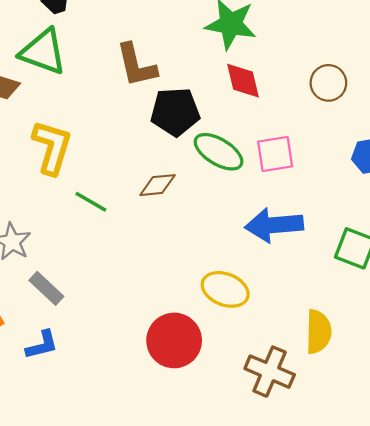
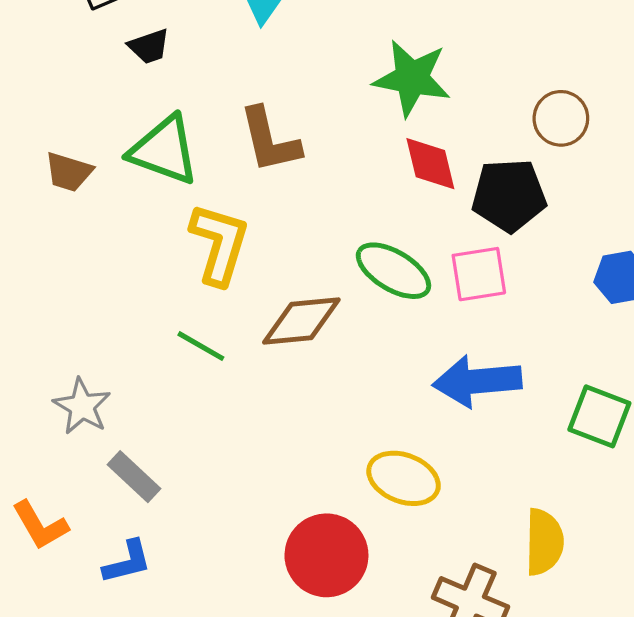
green triangle: (43, 52) -> (164, 150), moved
brown circle: (328, 83) -> (561, 118), moved
black pentagon: (175, 112) -> (509, 195), moved
yellow L-shape: (52, 147) -> (219, 244), moved
brown diamond: (157, 185) -> (301, 321), size x1.4

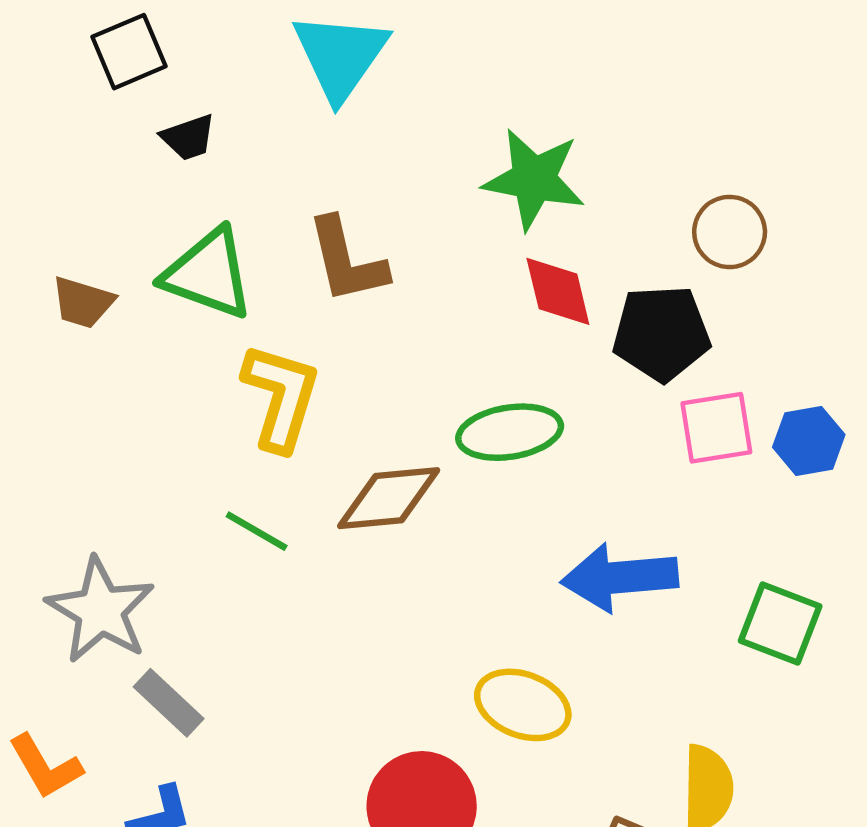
green ellipse: (393, 271) -> (510, 432), turned -40
pink square: (479, 274) -> (716, 428), moved
gray star: (82, 406) -> (100, 610), size x1.4

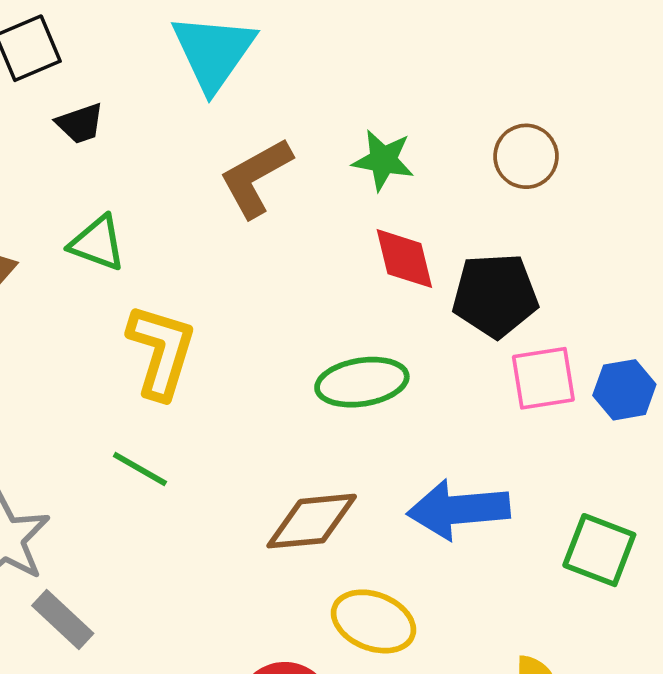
green star: (534, 179) -> (383, 160), size x0.7
brown circle: (730, 232) -> (526, 156), moved
brown L-shape: (347, 261) -> (256, 178), moved, turned 74
green triangle: (208, 274) -> (97, 243), size x0.7
brown diamond: (389, 498) -> (312, 521), moved

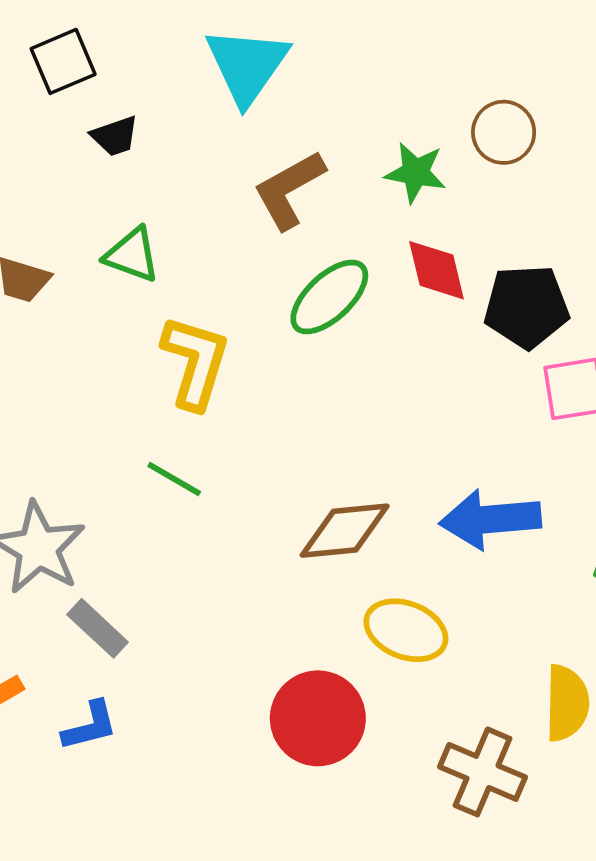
brown circle: (526, 156) -> (504, 132), moved
green ellipse: (362, 382) -> (329, 297), moved, turned -34

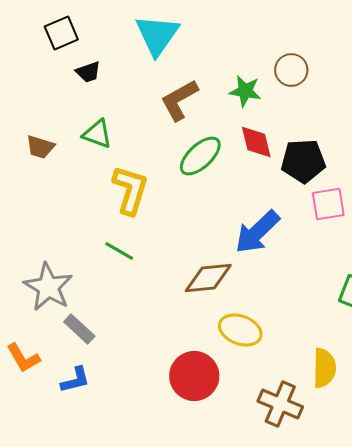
blue arrow: (490, 519) -> (257, 232), moved, turned -39

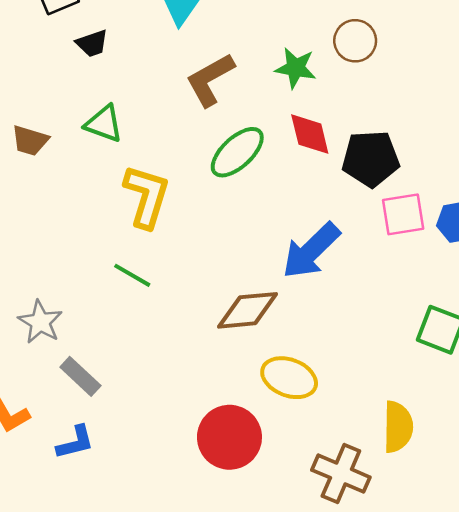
gray star: (48, 287) -> (40, 322), size x0.7

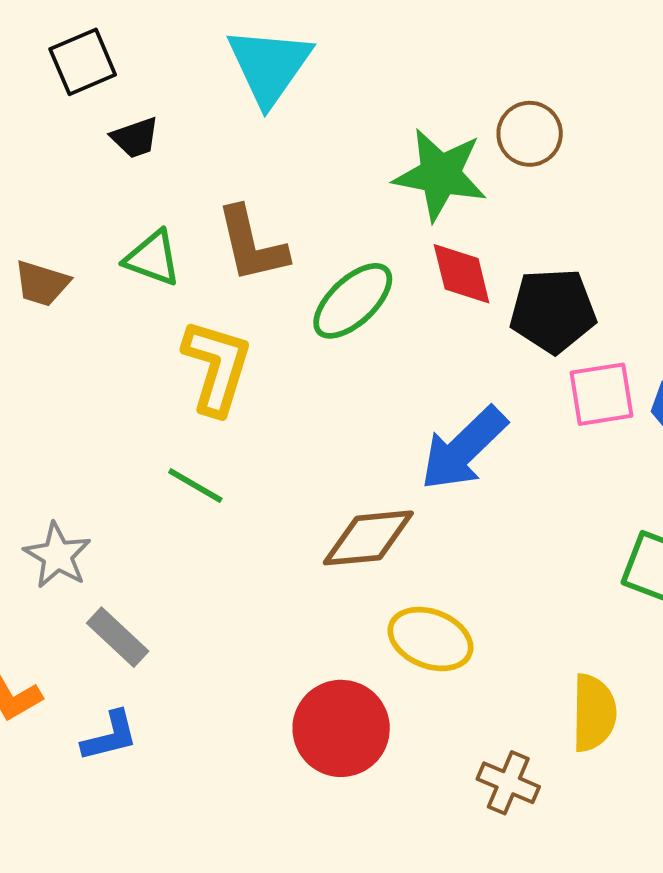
green star: (296, 68) -> (440, 175), size x1.5
brown L-shape: (210, 80) -> (252, 245), moved, turned -74
brown cross: (341, 474) -> (508, 783), size x0.7

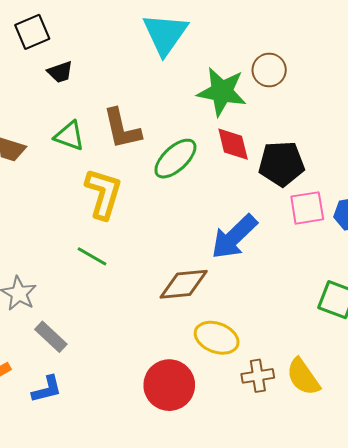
cyan triangle: (269, 66) -> (165, 34), moved
yellow semicircle: (594, 713) -> (303, 377), turned 144
brown cross: (508, 783) -> (258, 376), moved, turned -32

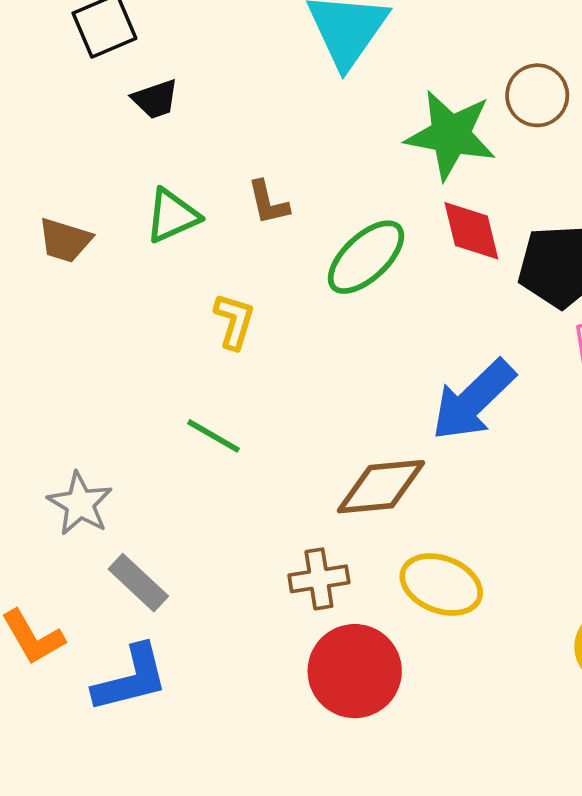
brown L-shape: (122, 129) -> (268, 203), size x0.6
green triangle: (69, 136) -> (172, 216), turned -44
yellow L-shape: (103, 194) -> (234, 321), size x0.6
brown cross: (258, 376) -> (319, 579), moved
blue L-shape: (47, 389) -> (131, 679), size x1.4

